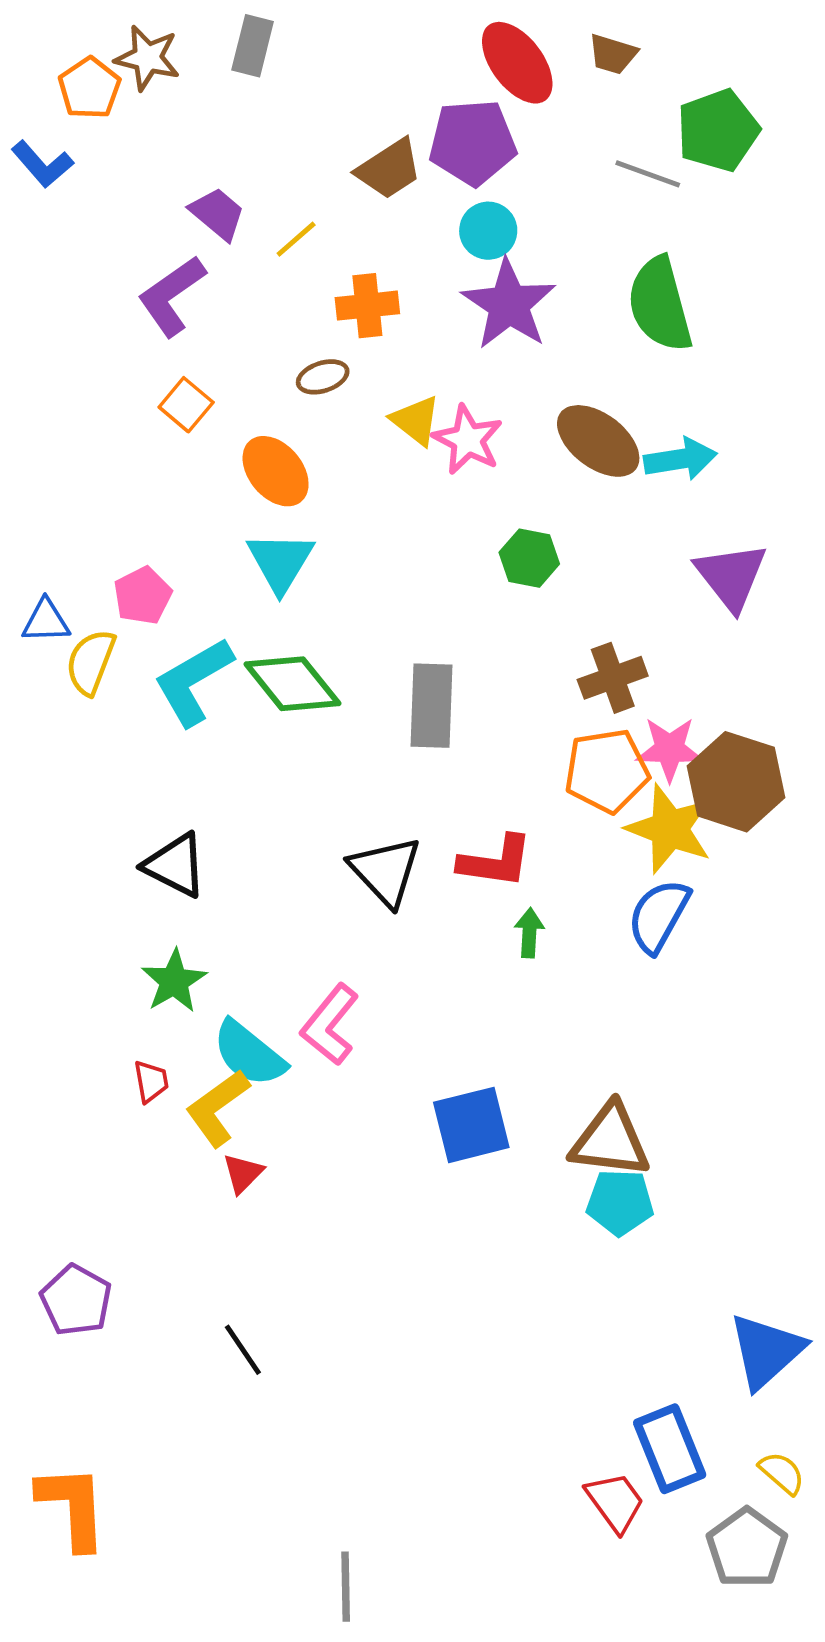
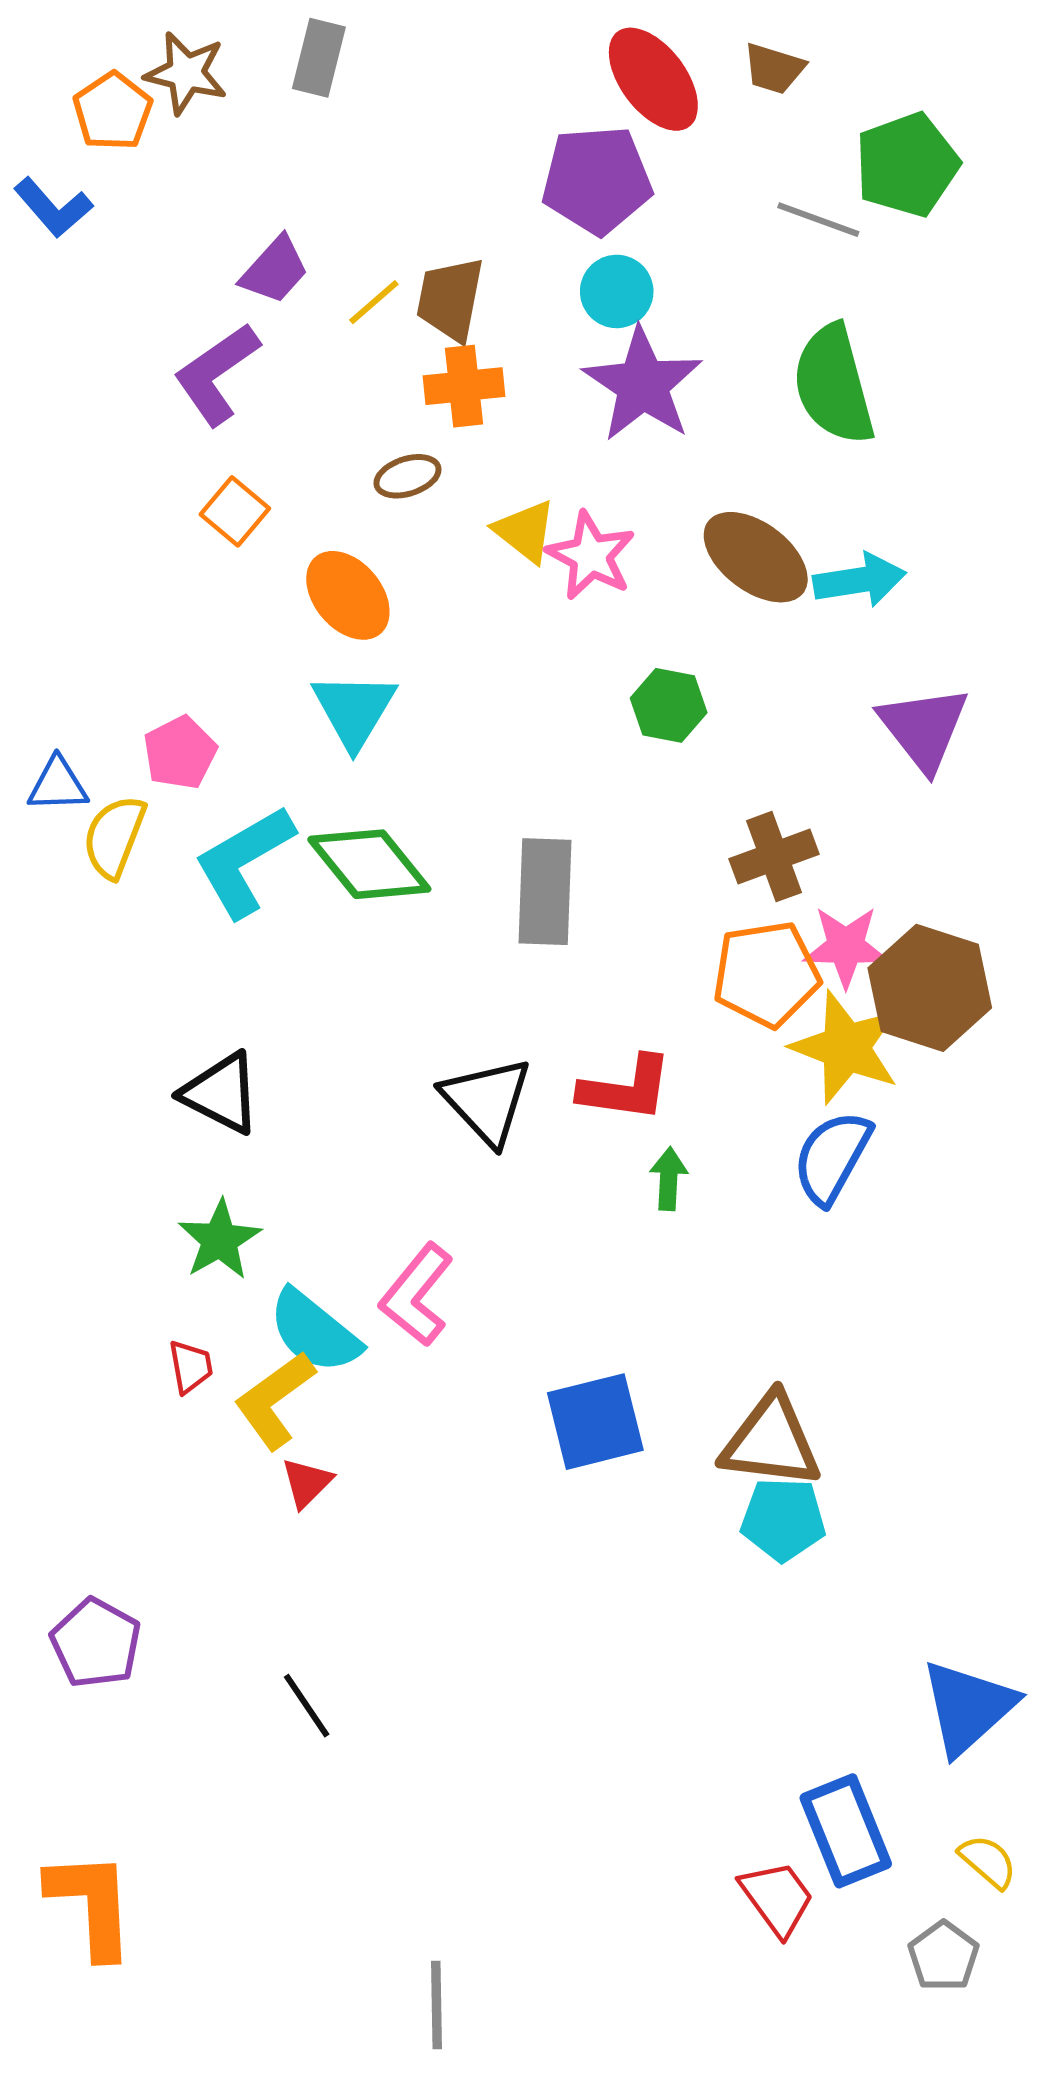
brown trapezoid: (389, 169) -> (450, 299), moved, turned 134
purple trapezoid: (218, 214) -> (275, 270), turned 92
gray pentagon: (747, 1548) -> (944, 1956), size x0.7

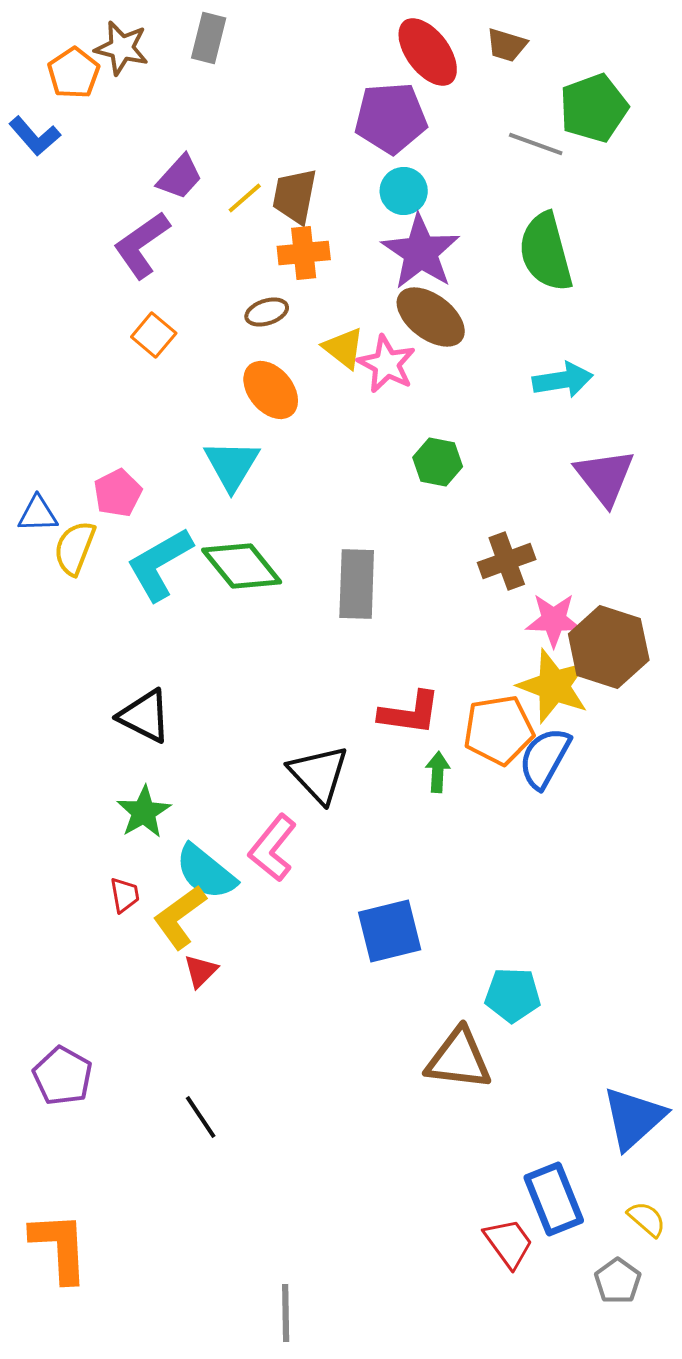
brown ellipse: (756, 557) -> (431, 317), moved
orange ellipse: (348, 595) -> (271, 390), moved
orange pentagon: (766, 974) -> (499, 730), moved
black triangle: (487, 1101) -> (319, 774), moved
brown triangle: (771, 1441) -> (459, 1059), moved

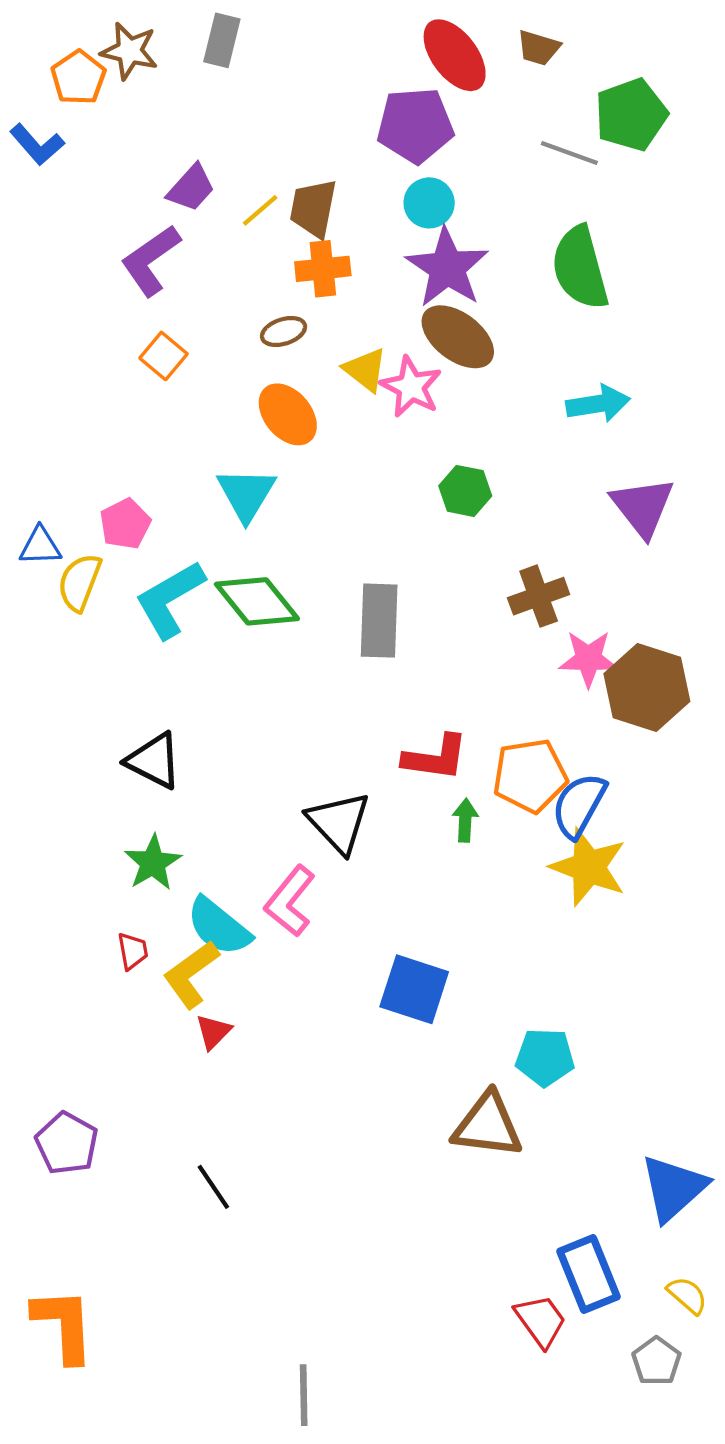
yellow star: (554, 686) -> (588, 867), moved
blue square: (390, 931) -> (414, 989), turned 32

